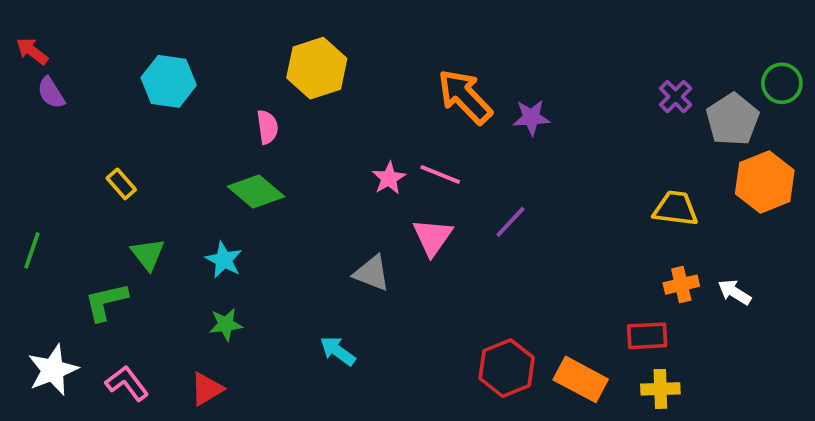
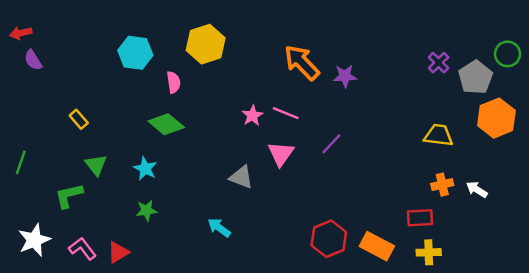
red arrow: (32, 51) -> (21, 33), turned -50
cyan hexagon: (169, 81) -> (135, 53), moved
red triangle: (207, 389) -> (118, 252), moved

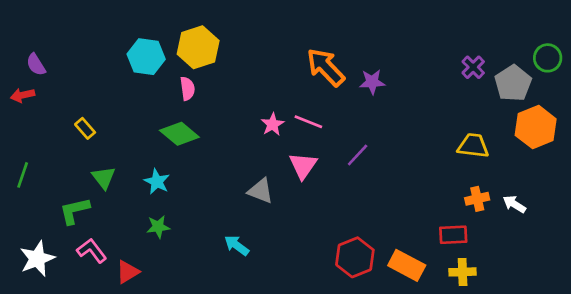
red arrow: (21, 33) -> (23, 95), moved
yellow hexagon: (206, 44) -> (198, 47), moved
pink L-shape: (82, 249) -> (92, 251), moved

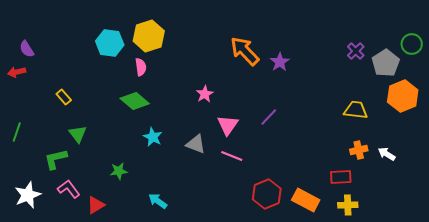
purple star: (372, 82) -> (280, 62), turned -30
pink line: (308, 122) -> (232, 156), moved
cyan star: (157, 182) -> (153, 137), moved
cyan arrow: (237, 245) -> (158, 201), moved

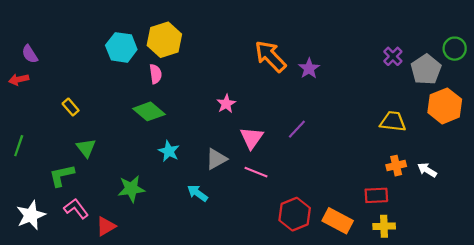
gray triangle: (196, 144) -> (216, 159), turned -50
green star: (119, 171) -> (131, 189), size x1.4
cyan arrow: (158, 201) -> (197, 193), moved

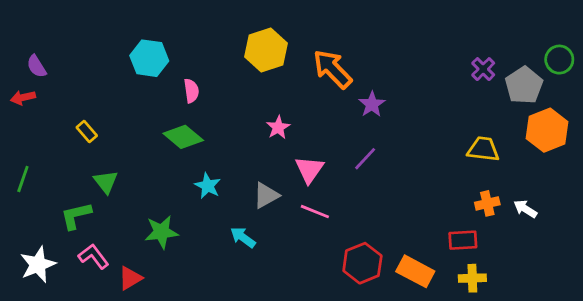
yellow hexagon: (164, 40) -> (266, 50), moved
purple star: (309, 68) -> (372, 104), moved

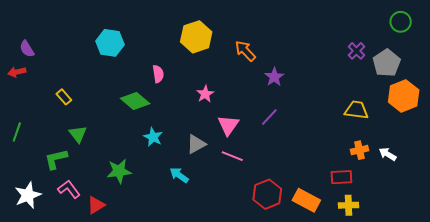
green circle: (559, 60) -> (401, 22), moved
orange arrow: (333, 69) -> (245, 51), size x0.7
pink semicircle: (191, 91) -> (158, 74), moved

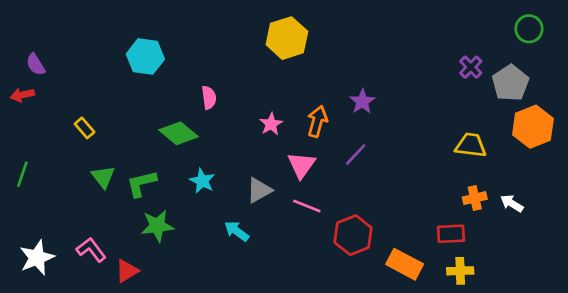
yellow hexagon: (196, 37) -> (287, 38), moved
orange arrow: (245, 51) -> (317, 121), moved, turned 60
green L-shape: (56, 159) -> (141, 184), moved
red hexagon: (267, 194) -> (353, 235), moved

